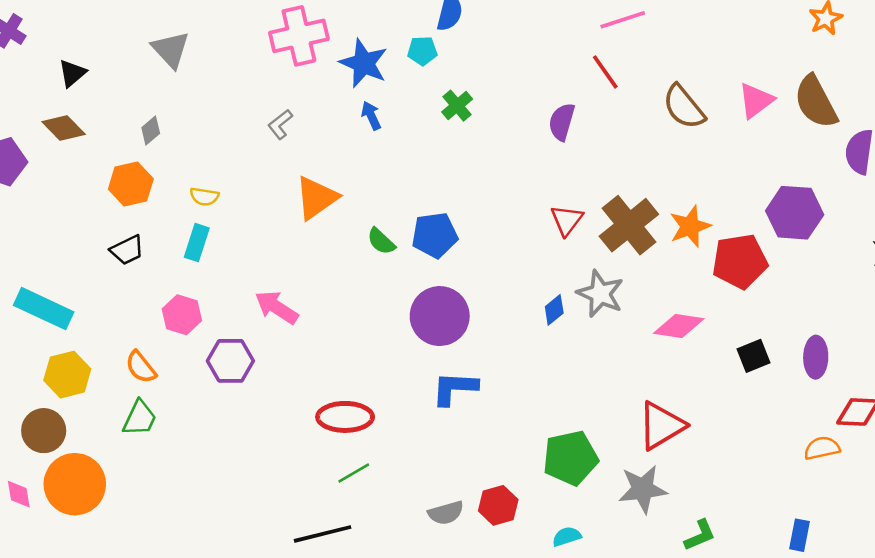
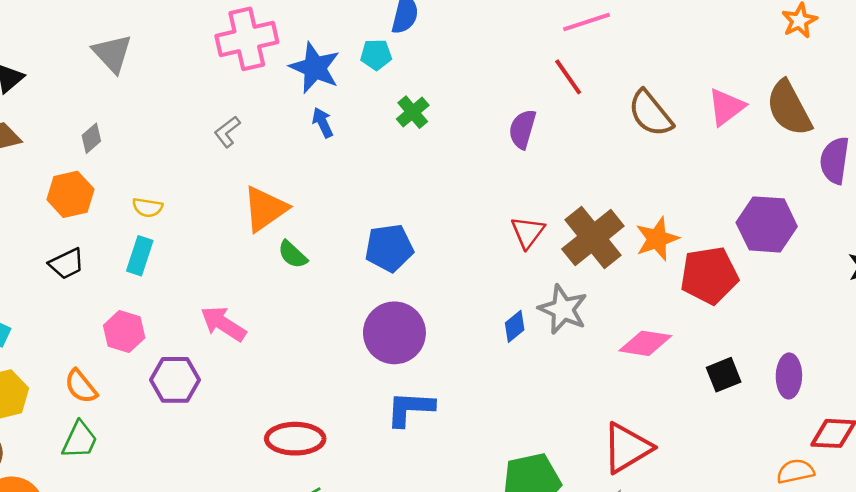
green semicircle: (381, 241) -> (293, 254), moved

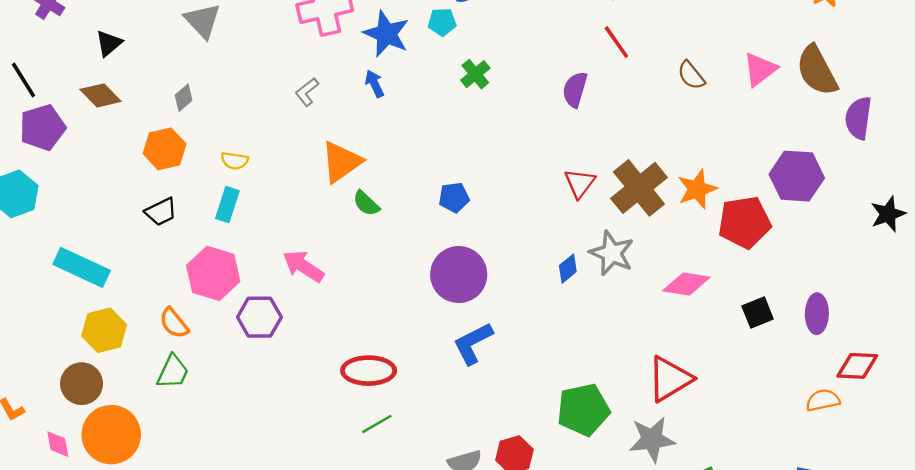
brown semicircle: (650, 113) -> (691, 75), size x0.7
blue arrow: (323, 123) -> (374, 84), moved
blue pentagon: (389, 248) -> (454, 197), size x0.7
pink hexagon: (124, 332) -> (213, 273), size x1.4
blue L-shape: (410, 409) -> (473, 343), turned -30

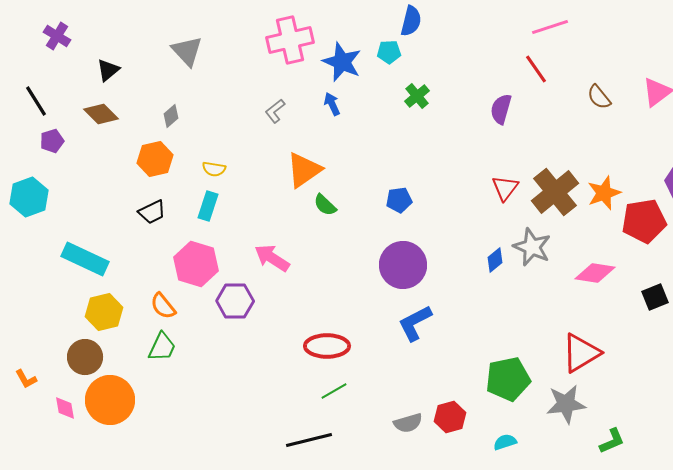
purple pentagon: (42, 127) -> (52, 141), size x0.6

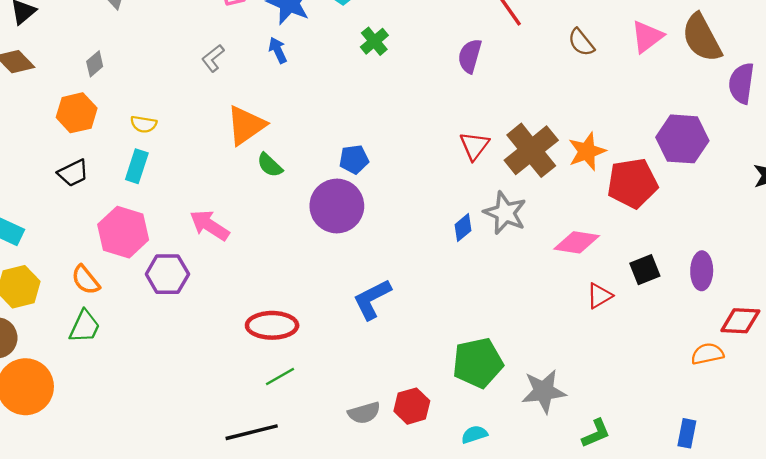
purple circle: (403, 265) -> (337, 206), moved
red triangle: (581, 353) -> (599, 296), moved, size x0.6

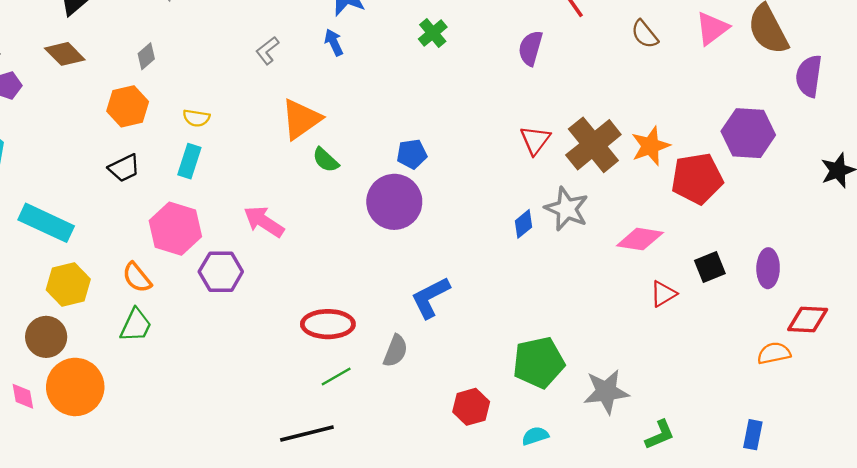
gray semicircle: (364, 413) -> (395, 351), moved, turned -52

